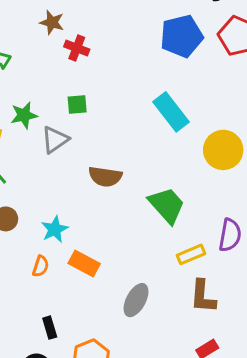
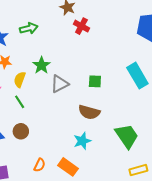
green square: (77, 104) -> (95, 81), moved
green star: (24, 115) -> (41, 65), turned -30
cyan star: (55, 229) -> (82, 141), moved

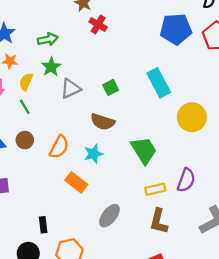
green arrow: (29, 28) -> (48, 39), moved
green square: (95, 81) -> (111, 87), turned -32
orange semicircle: (40, 165) -> (59, 147), moved, size x1.5

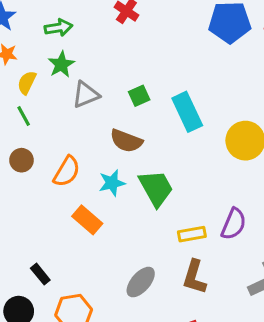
cyan rectangle: (159, 83) -> (187, 112), moved
green trapezoid: (144, 150) -> (156, 188), moved
gray ellipse: (109, 216) -> (141, 282), moved
black rectangle: (43, 225) -> (40, 274), turned -35

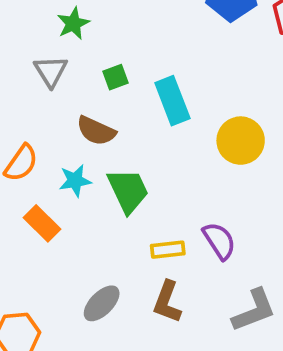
green star: (61, 64) -> (73, 23), moved
gray triangle: (86, 95) -> (51, 71), turned -44
purple semicircle: (234, 224) -> (219, 241), turned -60

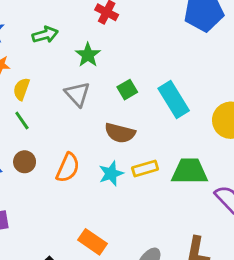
green trapezoid: (128, 191) -> (190, 171), moved, turned -54
orange rectangle: (42, 223) -> (92, 242), moved
yellow rectangle: (168, 250) -> (145, 169), moved

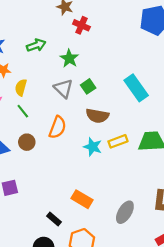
green square: (127, 90) -> (88, 86), moved
orange semicircle: (68, 168) -> (58, 127), moved
cyan star: (111, 173) -> (93, 147), turned -30

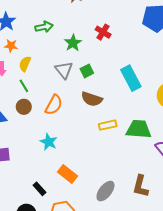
red cross: (81, 25) -> (103, 32), moved
brown circle: (27, 142) -> (24, 107), moved
cyan star: (93, 147) -> (49, 142), moved

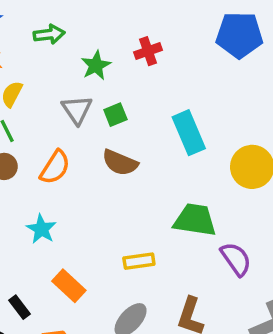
red cross: (103, 32) -> (148, 51), turned 35
yellow rectangle: (108, 125) -> (139, 261), moved

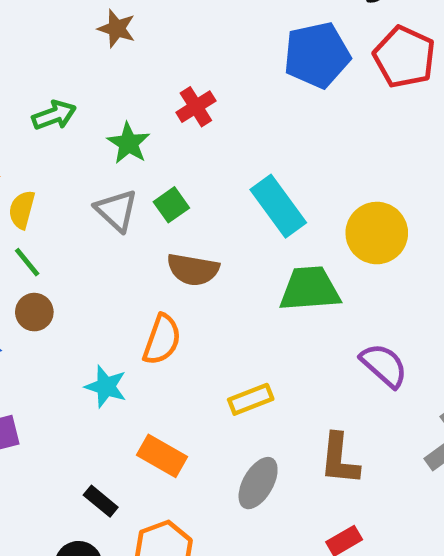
orange semicircle: (55, 167) -> (162, 340), moved
green trapezoid: (195, 220) -> (310, 289), moved

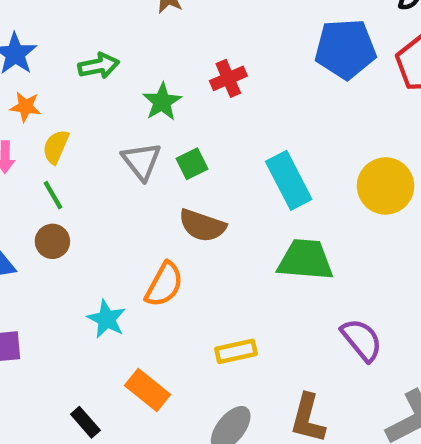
yellow circle: (377, 233) -> (386, 186), moved

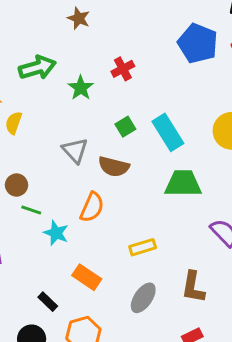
blue pentagon: (345, 49) -> (198, 43), turned 30
green arrow: (99, 66) -> (37, 68), size x1.4
gray triangle: (141, 161) -> (75, 150), moved
green square: (192, 164) -> (125, 127), moved
green line: (53, 195) -> (31, 210), moved, turned -36

